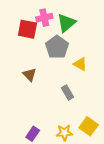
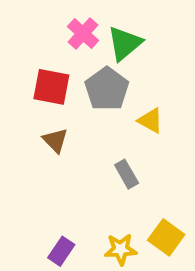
pink cross: (44, 18) -> (83, 33), turned -35
red square: (27, 29) -> (51, 87), moved

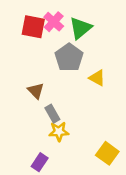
red square: (51, 87) -> (33, 27), moved
gray rectangle: (127, 174) -> (52, 114), moved
yellow star: (121, 249) -> (59, 132), moved

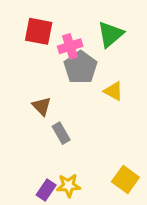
pink cross: (54, 22) -> (70, 46), moved, turned 30
green triangle: (81, 28) -> (110, 34), moved
yellow star: (59, 132) -> (69, 186), moved

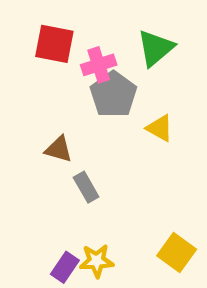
brown triangle: (42, 106) -> (59, 149), turned -30

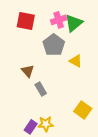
pink cross: (99, 65) -> (59, 20), moved
brown triangle: (59, 149) -> (28, 71), turned 32
yellow square: (177, 252) -> (83, 110), moved

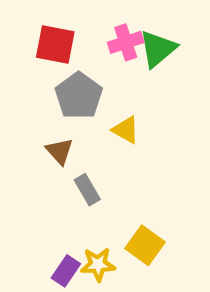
gray pentagon: (54, 45) -> (79, 96), moved
yellow triangle: (76, 61) -> (126, 130), moved
yellow square: (83, 110) -> (145, 245), moved

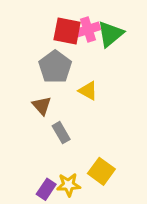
red square: (55, 44) -> (67, 31), moved

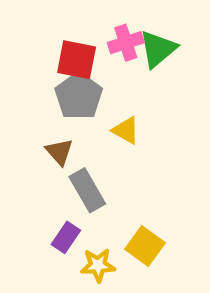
red square: (67, 31) -> (77, 60), moved
gray rectangle: (61, 133) -> (87, 190), size x1.4
purple rectangle: (46, 189) -> (66, 237), moved

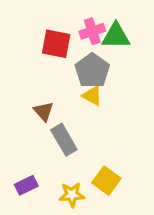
green triangle: (158, 49) -> (116, 36), turned 40
gray pentagon: (79, 96) -> (92, 70), moved
purple rectangle: (66, 237) -> (26, 185), moved, turned 30

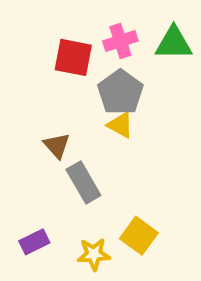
green triangle: (116, 36) -> (174, 43), moved

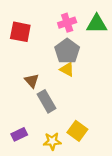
red square: (73, 57) -> (20, 32), moved

